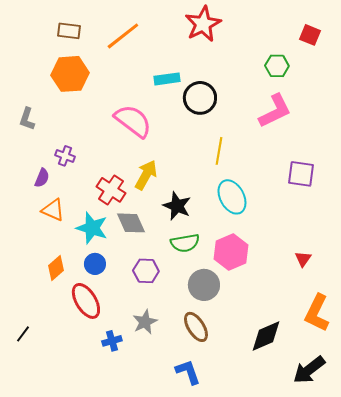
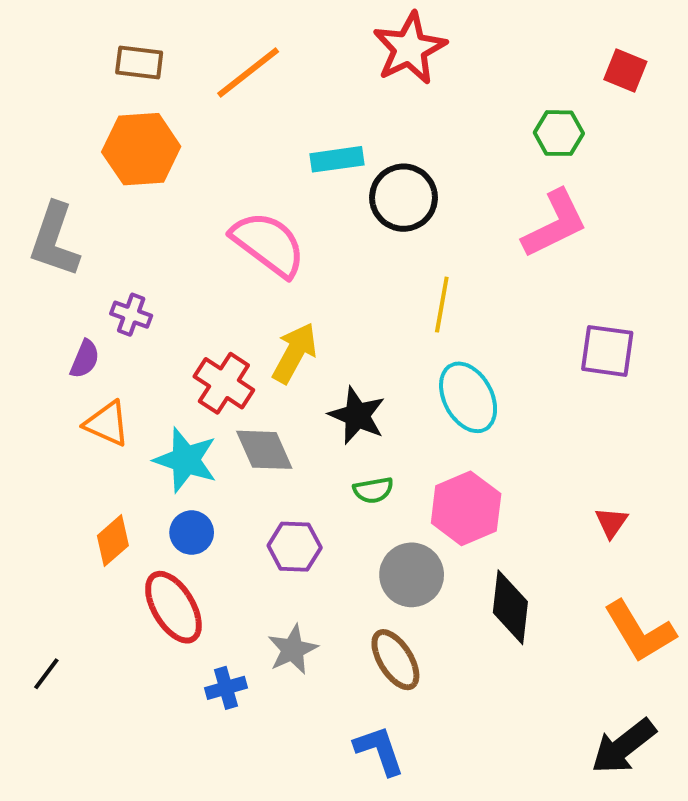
gray L-shape: (27, 119) -> (54, 240), size x1.6
green semicircle: (185, 243) -> (373, 490), size x0.7
orange L-shape: (317, 313) -> (640, 631), turned -57
black diamond: (266, 336) -> (510, 607), moved, turned -60

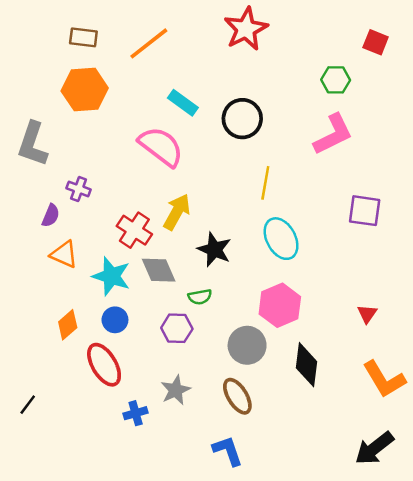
cyan rectangle: (337, 159) -> (183, 103), moved, turned 44
green semicircle: (373, 490) -> (200, 297), moved

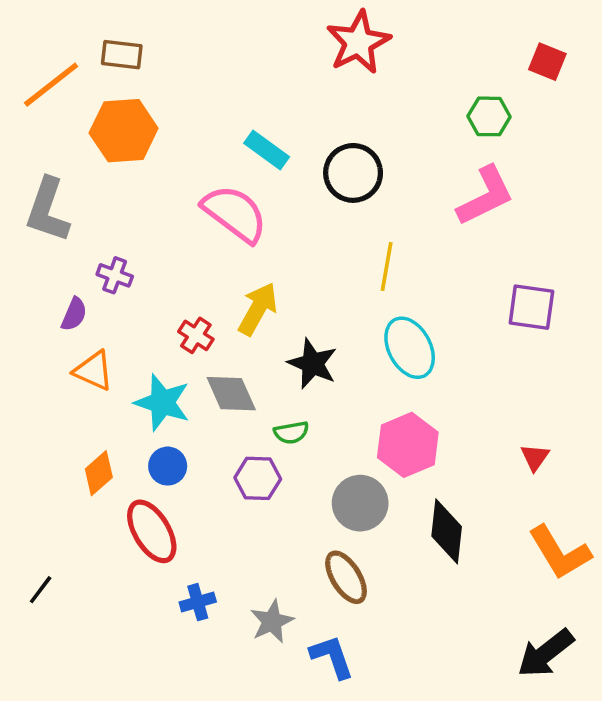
orange line: (149, 43) -> (51, 85), moved
red cross: (134, 230) -> (196, 335), size x0.7
gray star: (176, 390) -> (272, 621), moved

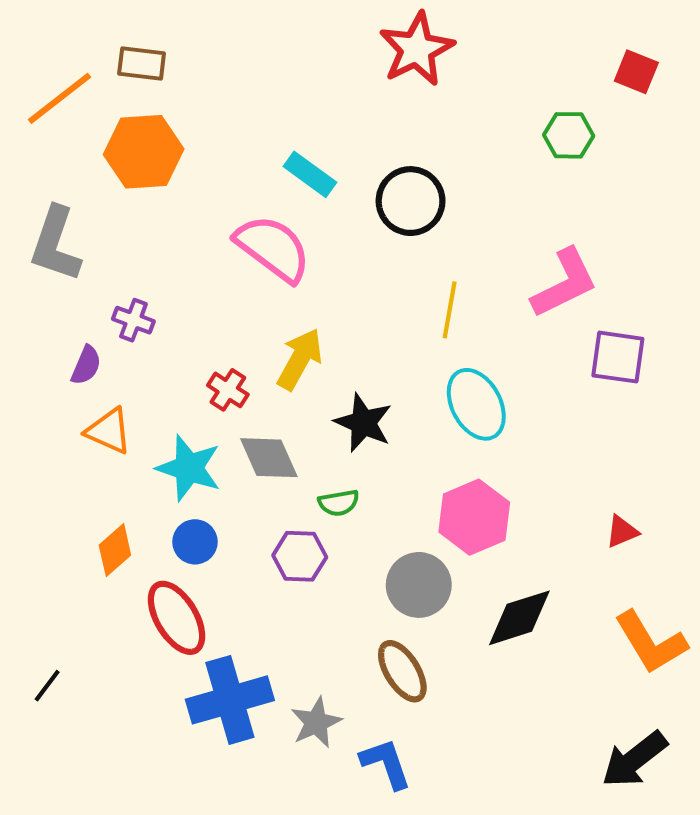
pink L-shape: (486, 196) -> (565, 283), moved
red triangle: (535, 457) -> (622, 532), turned 32
black diamond: (447, 531) -> (519, 618), turned 66
blue cross: (198, 602) -> (230, 700), size x2.0

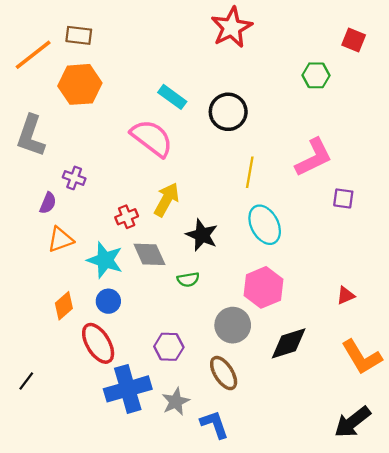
purple square: (618, 357) -> (343, 198), size x0.7
red cross: (228, 390) -> (127, 217), turned 35
orange triangle: (109, 431) -> (60, 240), turned -44
purple hexagon: (300, 556) -> (169, 347), moved

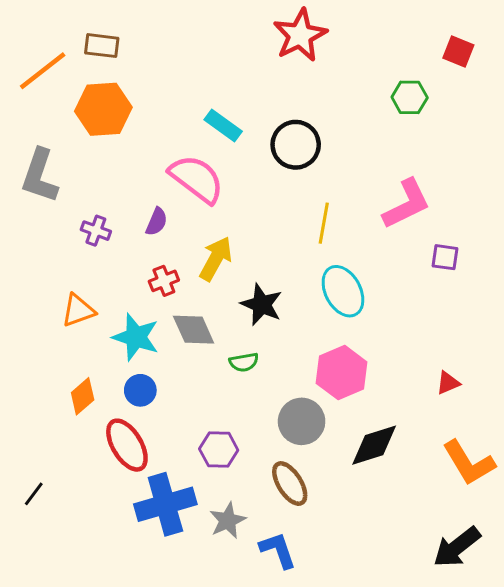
purple semicircle: (48, 203) -> (157, 222), moved

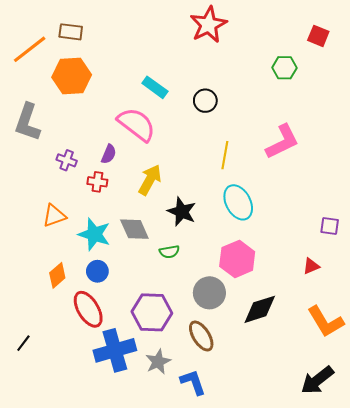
black circle: (296, 145) -> (205, 101), size x0.7
purple square: (445, 257) -> (330, 226), moved
red cross: (164, 281) -> (97, 182), moved, turned 30
purple hexagon: (219, 449) -> (152, 312), size x1.5

